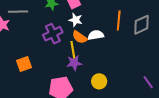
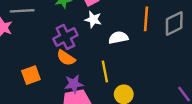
orange semicircle: (80, 37) -> (66, 58), moved
yellow line: (73, 50) -> (105, 72), moved
purple star: (74, 63) -> (74, 84), moved

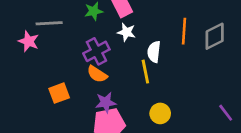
white semicircle: (118, 38) -> (154, 52), turned -72
yellow line: (105, 72) -> (145, 72), moved

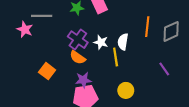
white star: (126, 32) -> (101, 42), moved
purple cross: (96, 51) -> (78, 40), turned -30
orange square: (59, 93) -> (47, 71), turned -35
purple line: (226, 113) -> (164, 69), moved

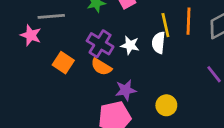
yellow line: (116, 57) -> (165, 25), moved
orange square: (47, 71) -> (63, 63), moved
purple star: (83, 80) -> (126, 90), moved

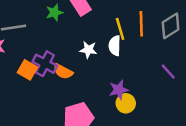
purple cross: (100, 44) -> (45, 64), moved
purple star: (126, 90) -> (119, 90), moved

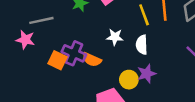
white semicircle: (115, 46) -> (142, 45), moved
yellow circle: (126, 103) -> (129, 80), moved

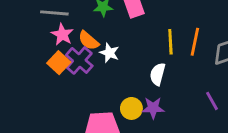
white star: (115, 37) -> (109, 53), moved
pink star: (25, 40) -> (62, 34), moved
orange semicircle: (92, 60) -> (89, 40), moved

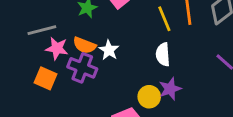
white star: (109, 53) -> (109, 50), turned 30
orange square: (59, 63) -> (45, 78), moved

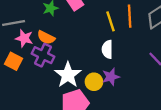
white star: (109, 50) -> (68, 75), moved, size x1.6

